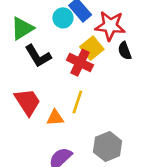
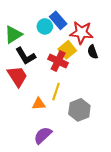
red trapezoid: (28, 102) -> (17, 76), moved
gray hexagon: (108, 147) -> (79, 110), moved

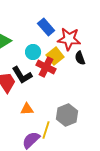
cyan circle: (45, 26) -> (33, 52), moved
black L-shape: (25, 56) -> (22, 75), moved
yellow line: (56, 92) -> (46, 130), moved

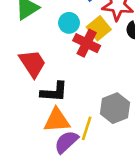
black L-shape: (22, 75) -> (54, 92), moved, turned -55
orange triangle: (27, 109) -> (57, 120), moved, size x1.5

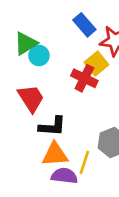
cyan circle: (69, 23) -> (39, 56), moved
purple semicircle: (66, 142) -> (64, 176), turned 50

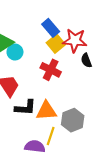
yellow square: (96, 64) -> (56, 44), moved
orange triangle: (55, 154) -> (46, 111), moved

